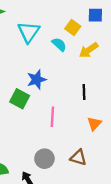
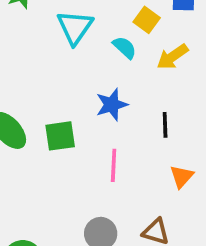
blue star: (37, 80) -> (112, 105), moved
green square: (20, 99) -> (60, 136), turned -36

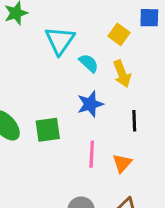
cyan semicircle: (125, 48) -> (89, 63), moved
yellow arrow: (172, 57) -> (122, 74), moved, turned -76
orange triangle: (182, 176) -> (122, 163), moved

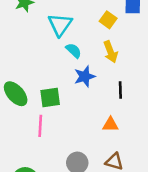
cyan semicircle: (89, 63) -> (74, 51), moved
pink line: (92, 154) -> (40, 126), moved
orange triangle: (122, 163) -> (111, 125), turned 49

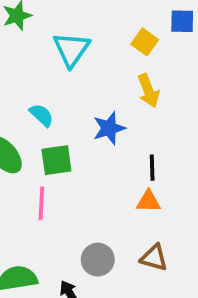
cyan semicircle: (74, 51) -> (41, 115), moved
black line: (120, 90) -> (152, 168), moved

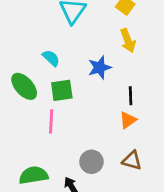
orange triangle: (148, 201) -> (128, 120), turned -36

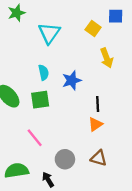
yellow arrow: (128, 41) -> (107, 58), moved
cyan semicircle: (51, 58) -> (44, 73), moved, turned 35
pink line: (51, 121) -> (35, 138), moved, turned -42

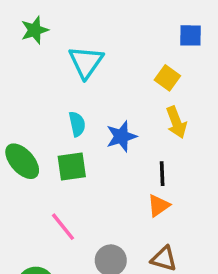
yellow square: (93, 29) -> (167, 78), moved
yellow arrow: (107, 58) -> (176, 122), moved

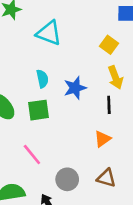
cyan triangle: (86, 62) -> (49, 33), turned -44
black line: (162, 174) -> (109, 105), moved

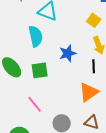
cyan semicircle: (42, 79) -> (36, 36), moved, size x1.5
orange triangle: (102, 139) -> (89, 92), size x1.5

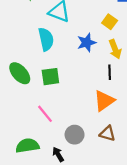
blue star: (68, 53) -> (87, 43), moved

